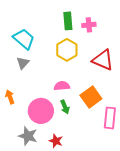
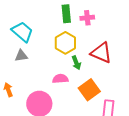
gray triangle: (23, 63) -> (21, 56), turned 40
green arrow: (65, 107) -> (76, 63), moved

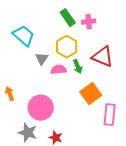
green rectangle: (66, 14) -> (68, 18), turned -30
gray triangle: (21, 56) -> (42, 59), moved, turned -48
pink semicircle: (60, 79) -> (59, 70), moved

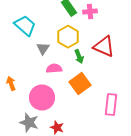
pink semicircle: (59, 70) -> (54, 68), moved
orange square: (91, 94) -> (80, 84), moved

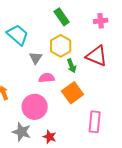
pink cross: (90, 12) -> (101, 21), moved
pink rectangle: (111, 104) -> (95, 122), moved

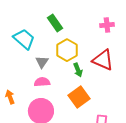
green rectangle: (62, 17) -> (55, 23), moved
pink semicircle: (47, 78) -> (42, 82), moved

